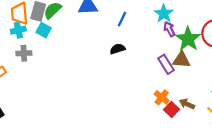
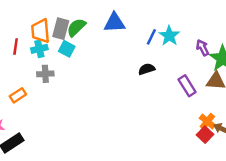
cyan star: (164, 14) -> (169, 36), moved
purple rectangle: (166, 64) -> (187, 86), moved
orange cross: (162, 97) -> (207, 122), moved

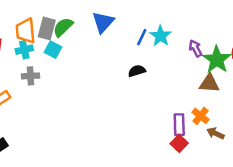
blue triangle: (114, 23) -> (103, 22), turned -45
purple rectangle: (187, 86) -> (179, 125), moved, turned 30
orange cross: (207, 122) -> (200, 116), moved
red square: (205, 135) -> (179, 143), moved

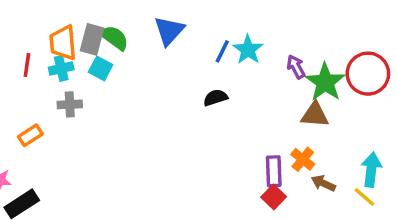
green semicircle: (63, 27) -> (114, 38), turned 80

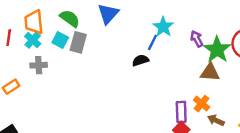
gray rectangle: (92, 39) -> (78, 42), moved
blue line: (222, 51) -> (152, 42), moved
cyan cross: (61, 68) -> (33, 40), turned -35

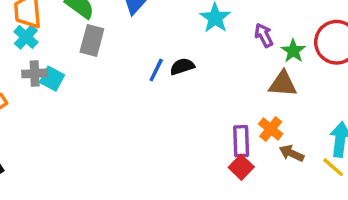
cyan square: (60, 40) -> (52, 79), moved
blue line: (152, 42) -> (156, 70), moved
green star: (217, 50) -> (293, 51), size x0.6

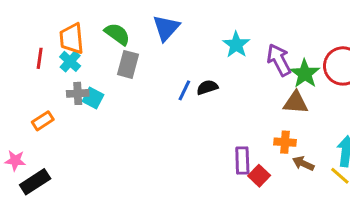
purple arrow: (264, 35) -> (279, 60), size x1.5
green star: (293, 51) -> (305, 74), size x1.4
orange cross: (271, 129) -> (285, 142), turned -35
purple rectangle: (241, 141) -> (242, 160), moved

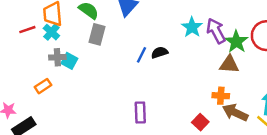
cyan star: (236, 45) -> (192, 27), moved
red line: (40, 58) -> (27, 30), turned 63
orange rectangle: (43, 121) -> (43, 86), moved
purple rectangle: (242, 160) -> (140, 113), moved
brown arrow: (303, 164) -> (235, 113), size x1.5

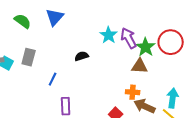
gray rectangle: (97, 34) -> (29, 57), moved
blue line: (141, 55) -> (53, 79), moved

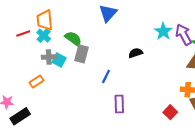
green semicircle: (23, 21) -> (73, 39), moved

